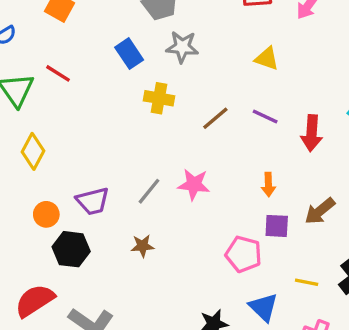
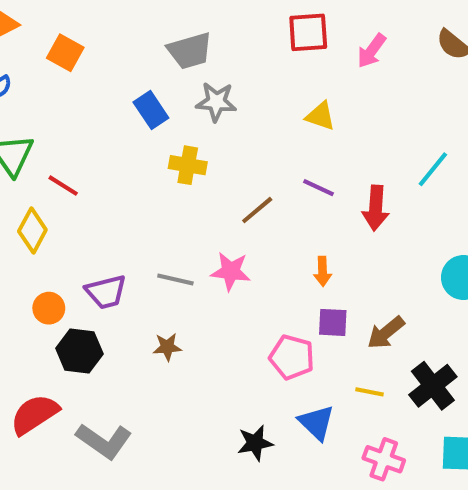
red line: (58, 73) -> (63, 186), moved
brown line: (215, 118) -> (257, 210), moved
gray line: (149, 191) -> (175, 280), turned 64
brown arrow: (320, 211) -> (386, 333), moved

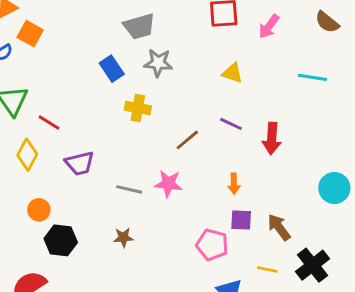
orange square: (65, 53) -> (30, 34), moved
cyan line: (433, 169) -> (313, 77), moved, turned 60
purple trapezoid: (106, 292) -> (80, 163), moved
brown arrow: (386, 333) -> (279, 227), turned 92

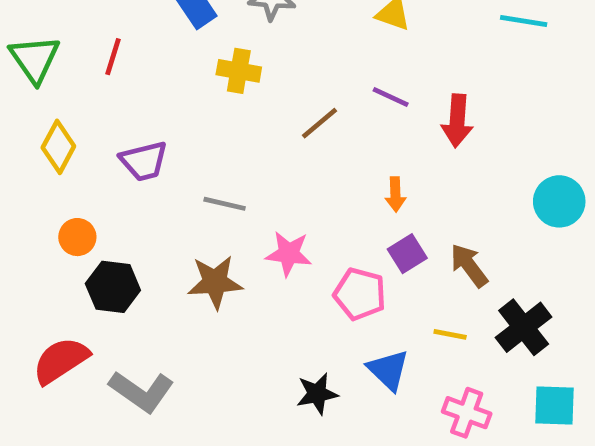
red line: (49, 122) -> (113, 57), moved, turned 75
pink star: (168, 184) -> (289, 254), moved
purple square: (241, 220) -> (407, 254), turned -35
brown star: (123, 237) -> (215, 282), size x1.6

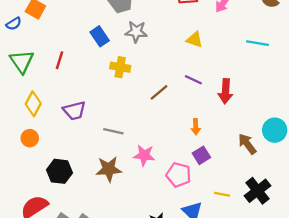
orange circle: (77, 237) -> (30, 138), moved
brown arrow: (469, 266) -> (247, 144), moved

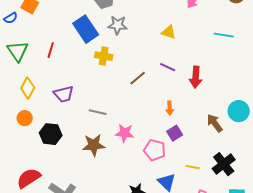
blue rectangle: (100, 36) -> (86, 29), size x1.5
black hexagon: (60, 171) -> (51, 134), moved

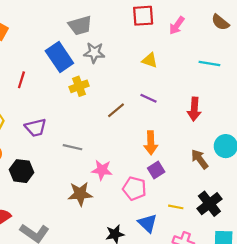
yellow cross: (104, 56) -> (79, 86), turned -30
red arrow: (196, 77) -> (194, 109), moved
orange arrow: (170, 108) -> (151, 143), size x1.5
brown star: (94, 145) -> (80, 194), moved

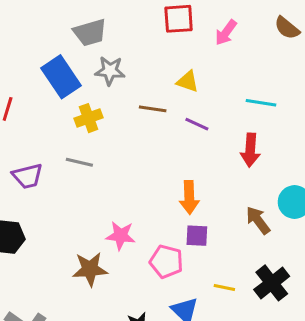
cyan line: (209, 64) -> (261, 103), moved
purple line: (149, 98) -> (197, 124), moved
brown line: (116, 110) -> (153, 109), moved, turned 48
gray line: (73, 147) -> (79, 162), moved
purple square: (156, 170) -> (197, 236), turned 35

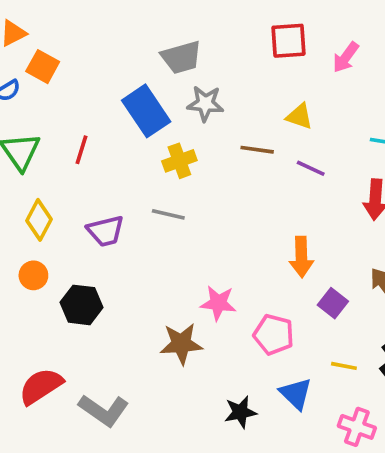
purple square: (197, 236) -> (333, 303), moved, turned 35

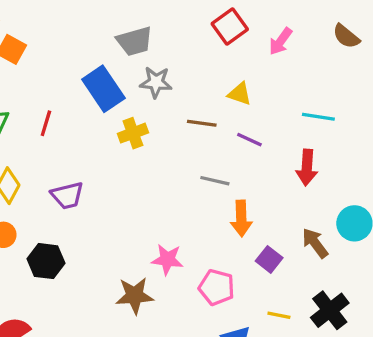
red square: (288, 41) -> (230, 26), turned -32
gray line: (168, 214) -> (215, 181), moved

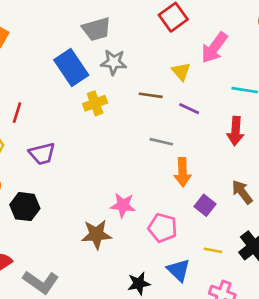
pink arrow: (281, 41) -> (214, 48), moved, size x1.4
yellow triangle: (240, 94) -> (181, 71), turned 30
red line: (46, 123) -> (17, 113), moved

